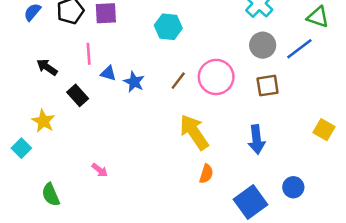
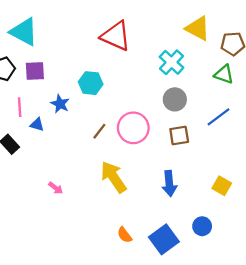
blue line: (299, 49) -> (219, 117), moved
blue star: (134, 82) -> (60, 104), moved
yellow square: (324, 130) -> (222, 186), moved
pink arrow: (100, 170) -> (56, 188), moved
orange semicircle: (206, 174) -> (125, 235), moved, turned 126

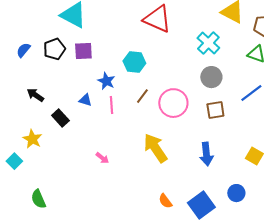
pink line: (20, 107) -> (111, 105), moved
brown line: (99, 131) -> (142, 96), moved

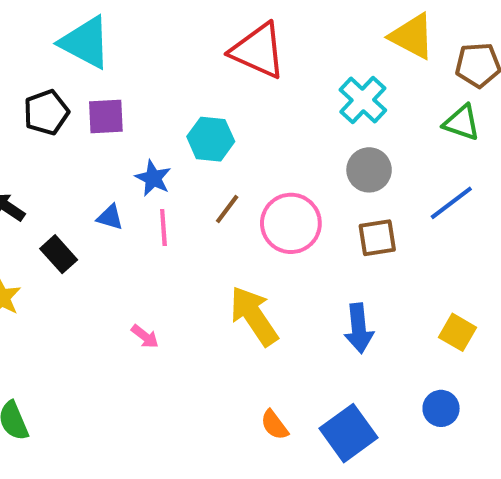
blue circle: (236, 193) -> (441, 408), moved

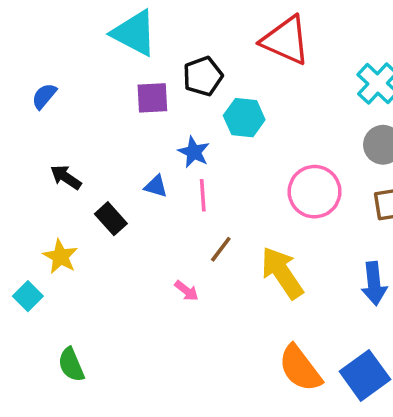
black pentagon: (46, 112) -> (203, 76), moved
brown line: (227, 209) -> (221, 249), moved
orange semicircle: (274, 425) -> (300, 368), size x1.8

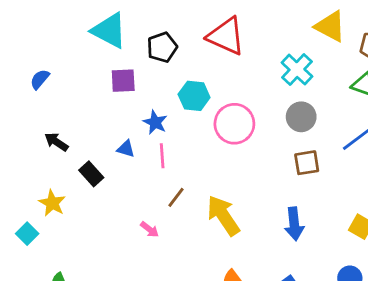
black pentagon: (203, 76) -> (162, 47), moved
pink circle: (315, 192) -> (234, 124), moved

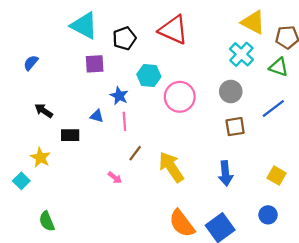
cyan cross: (297, 70) -> (241, 54), moved
black rectangle: (91, 174) -> (70, 135), turned -48

